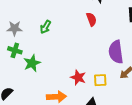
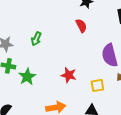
red star: (78, 77) -> (69, 75), moved

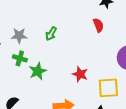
yellow square: (97, 85) -> (108, 88), size x1.5

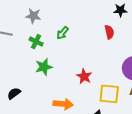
gray star: (19, 36) -> (33, 16), moved
green cross: (20, 58) -> (36, 42), moved

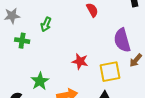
green star: (44, 67) -> (40, 81), moved

